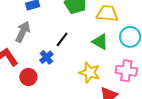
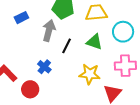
gray arrow: (23, 32) -> (49, 31), moved
black line: (62, 39) -> (67, 46), moved

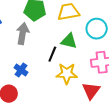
black line: (67, 46) -> (52, 54), moved

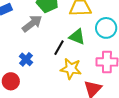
gray arrow: (23, 34) -> (32, 23), turned 35

